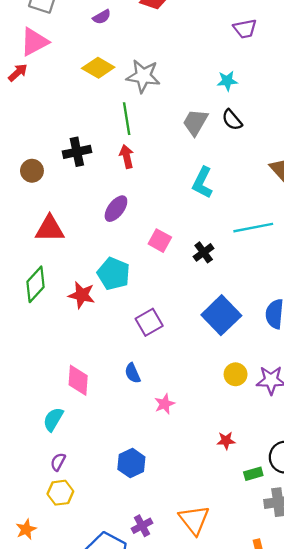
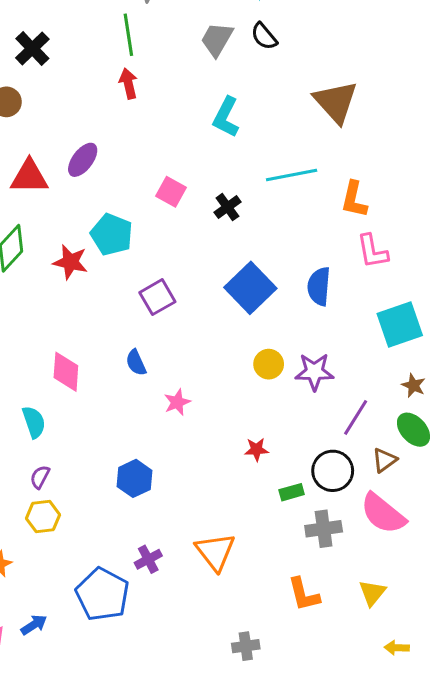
black cross: (77, 152) -> (32, 49), moved, turned -32
purple ellipse: (116, 209) -> (83, 160), moved
cyan semicircle: (53, 419) -> (34, 422), turned 130

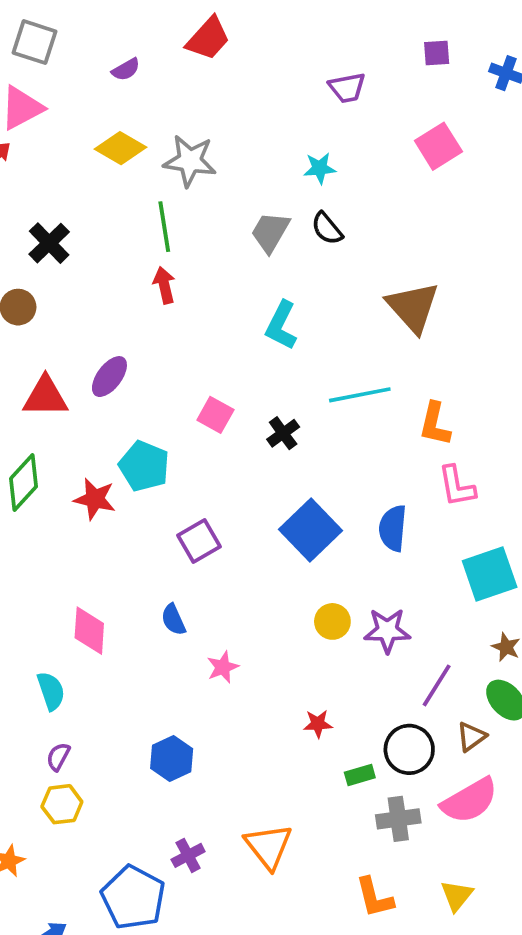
pink semicircle: (383, 514) -> (470, 801), turned -69

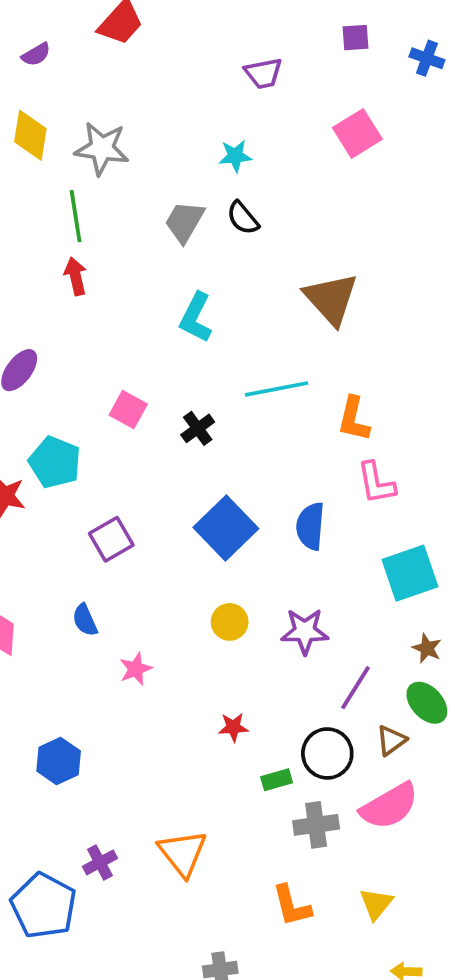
yellow diamond: (120, 148) -> (30, 135), turned 69
yellow circle: (332, 621) -> (230, 622), moved
blue hexagon: (172, 759) -> (59, 761), moved

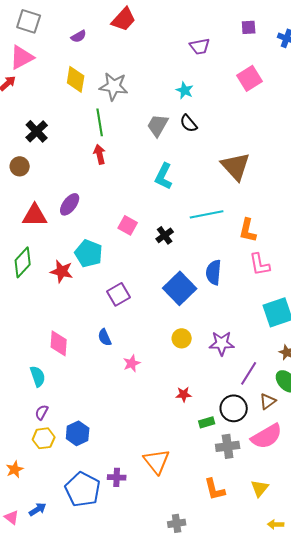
cyan star: (235, 156) -> (185, 90), turned 30
blue semicircle: (310, 526) -> (214, 272), moved
blue hexagon: (59, 761) -> (78, 433), moved
purple cross: (100, 862) -> (117, 477), moved, turned 30

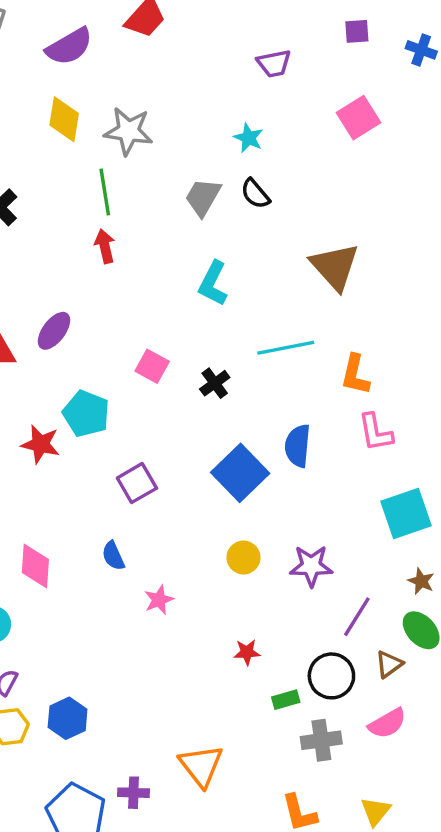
purple semicircle: (79, 36) -> (69, 47), size x1.8
pink semicircle: (267, 436) -> (387, 723), size x0.7

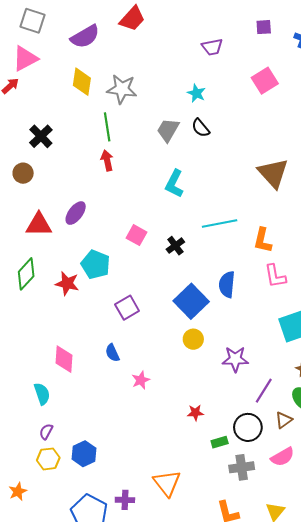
brown triangle: (335, 266) -> (273, 173), moved
yellow circle: (243, 558) -> (193, 339), moved

